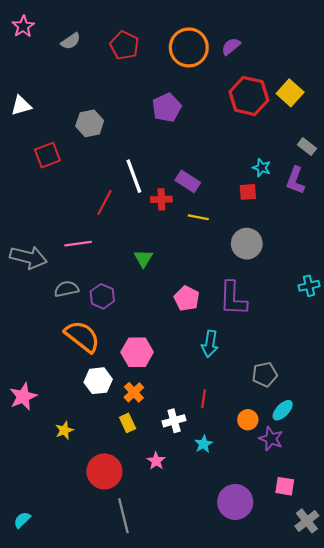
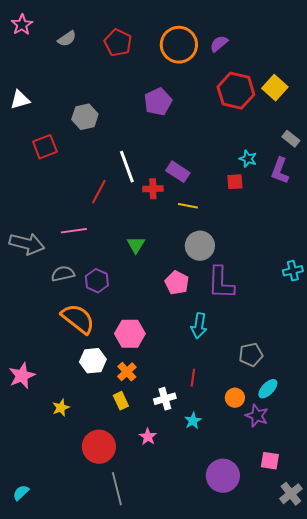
gray circle: (247, 244) -> (200, 246), moved

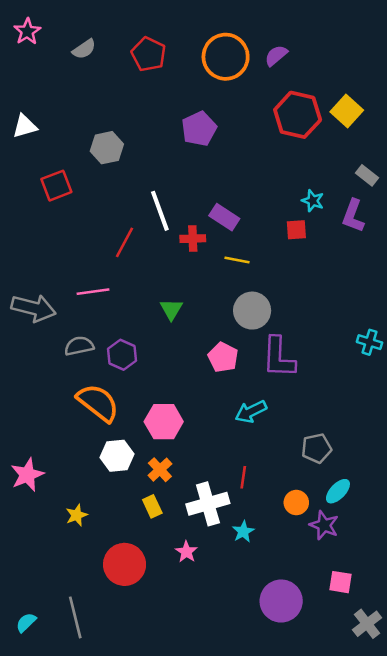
cyan cross: (293, 271) -> (370, 342), turned 30
cyan arrow: (199, 326) -> (251, 412), turned 55
white cross: (165, 399) -> (208, 504), size x1.5
gray line: (117, 489) -> (75, 617), moved

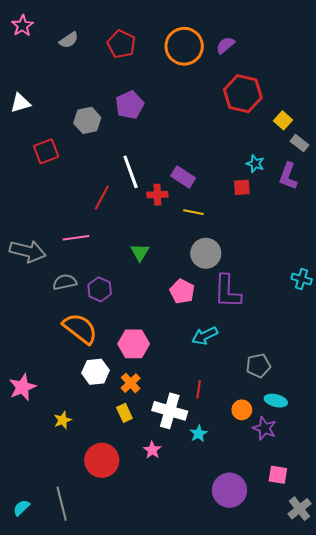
yellow square: (347, 111) -> (283, 120), moved, size x0.7
purple pentagon: (199, 129) -> (130, 105), moved
cyan ellipse: (338, 491) -> (276, 401), turned 60
white cross: (208, 504) -> (170, 411), turned 32

